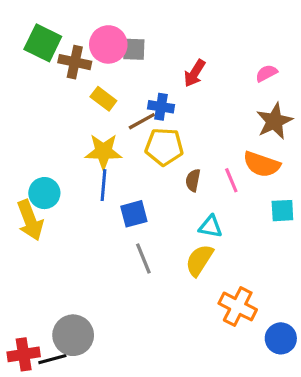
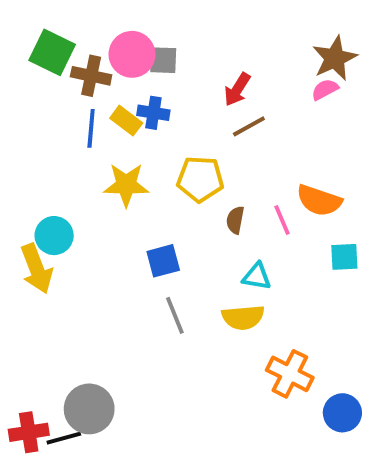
blue cross: (161, 107) -> (153, 113), moved
brown line: (142, 121) -> (249, 126), moved
brown star: (274, 121) -> (335, 58), moved
blue line: (103, 185) -> (91, 128), moved
yellow semicircle: (199, 260) -> (243, 317), turned -128

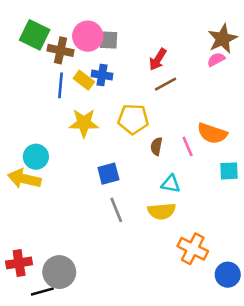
yellow arrow: (37, 269) -> (24, 179), turned 124
red cross: (29, 432) -> (19, 263), moved

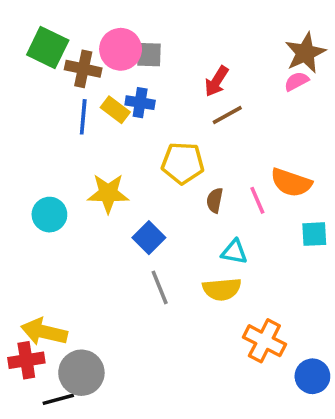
yellow star: (84, 123) -> (108, 193), moved
blue square: (108, 174) -> (149, 238), turned -30
yellow arrow: (24, 179) -> (44, 332), moved

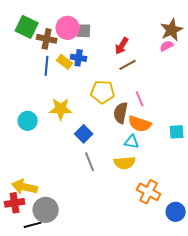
orange semicircle: (291, 183) -> (140, 124), moved
brown semicircle: (215, 200) -> (121, 113), size x1.5
pink line: (257, 200) -> (140, 99), moved

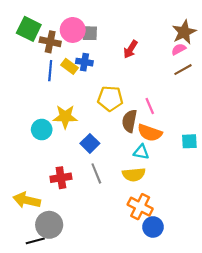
brown line: (128, 65) -> (183, 70), moved
cyan circle: (28, 121) -> (42, 130), moved
orange cross: (149, 192) -> (140, 207), moved
red cross: (15, 203) -> (61, 178), moved
blue circle: (176, 212) -> (153, 227), moved

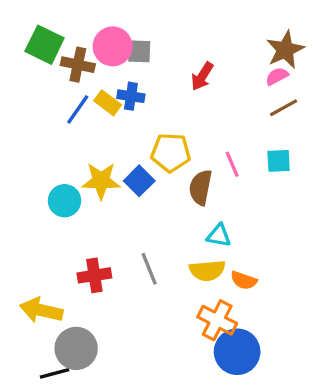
blue line: (50, 71) -> (78, 109), turned 30
orange semicircle: (150, 133) -> (244, 280), moved, size x0.7
cyan square: (189, 141) -> (279, 161), moved
blue square: (90, 143) -> (139, 181), moved
blue circle: (153, 227) -> (237, 352), size x1.4

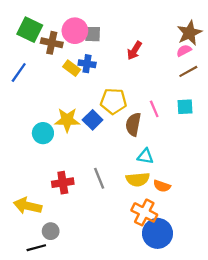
blue line: (78, 109) -> (19, 73), moved
gray circle: (76, 348) -> (51, 231), size x0.6

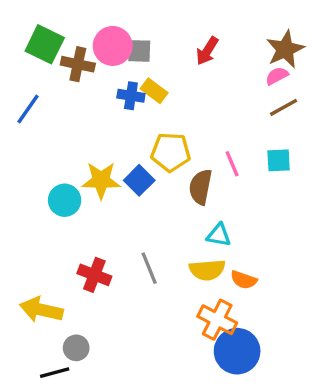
red arrow: (134, 51) -> (207, 51), moved
yellow rectangle: (72, 68) -> (154, 91), moved
red cross: (63, 183) -> (94, 275), turned 30

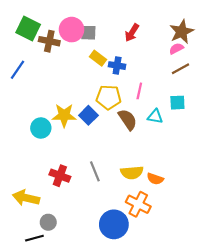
blue cross: (131, 96) -> (117, 66), moved
pink line: (232, 164) -> (139, 91), moved, turned 35
brown semicircle: (201, 187) -> (128, 120), turned 135
cyan triangle: (219, 235) -> (155, 116), moved
blue circle: (237, 351) -> (114, 224), moved

